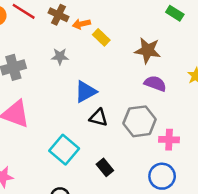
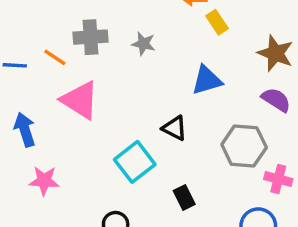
gray star: (60, 56) -> (143, 44), moved
blue triangle: (86, 92) -> (207, 80), moved
black triangle: (98, 118) -> (175, 128), moved

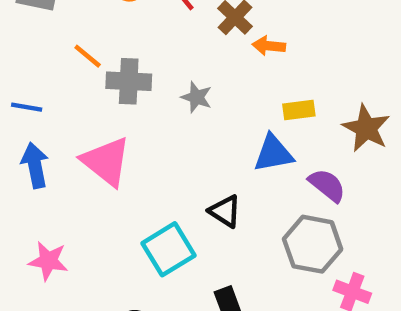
yellow rectangle: (217, 22) -> (299, 110), moved, turned -70
orange line: (55, 57) -> (88, 56), moved
purple semicircle: (276, 100) -> (327, 185), moved
blue arrow: (25, 130) -> (35, 165), moved

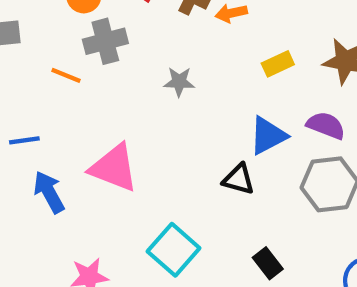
gray cross: (129, 81) -> (105, 41), moved
blue triangle: (273, 153) -> (268, 136), moved
cyan square: (168, 249) -> (174, 250), moved

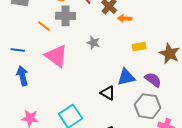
pink triangle: (114, 168) -> (56, 56), moved

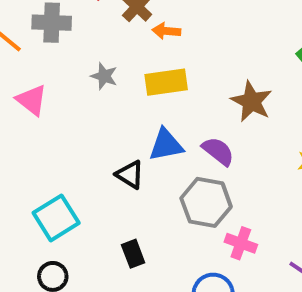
yellow rectangle: (139, 47) -> (166, 82), moved, size x1.5
pink triangle: (56, 56) -> (32, 100), size x0.7

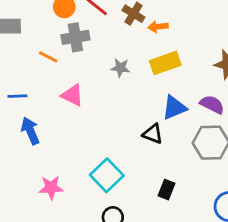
black rectangle: (133, 254) -> (167, 190), turned 54

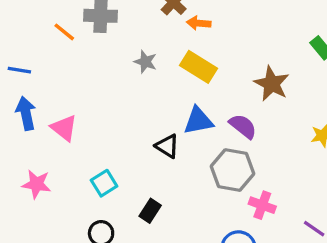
yellow rectangle: (165, 63) -> (198, 67), turned 40
pink triangle: (72, 95) -> (64, 128), moved
cyan square: (107, 175) -> (104, 183), size x0.7
black rectangle: (167, 190) -> (150, 211), moved

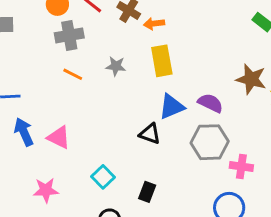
orange line: (64, 32) -> (73, 74), moved
yellow rectangle: (198, 67) -> (162, 61), turned 60
brown star: (272, 84) -> (251, 79), moved

